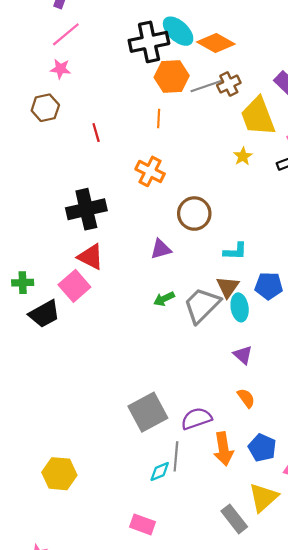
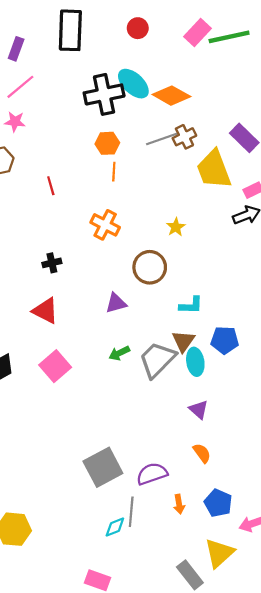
orange hexagon: (172, 76) -> (107, 143), moved, size x0.7
yellow star: (243, 156) -> (176, 227), moved
black cross: (86, 209) -> (52, 263), moved, size x0.5
pink square: (74, 286) -> (55, 366), moved
orange arrow: (223, 449) -> (179, 504), size x0.6

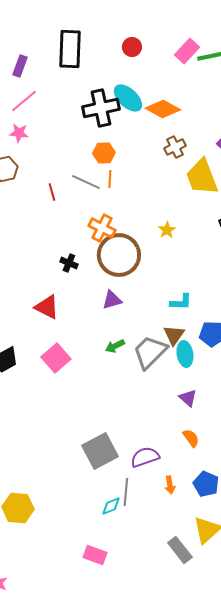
gray line: (162, 139) -> (86, 182), moved, turned 44
black cross: (52, 263) -> (69, 263), moved, turned 36
brown circle: (150, 267) -> (119, 255), moved, size x1.4

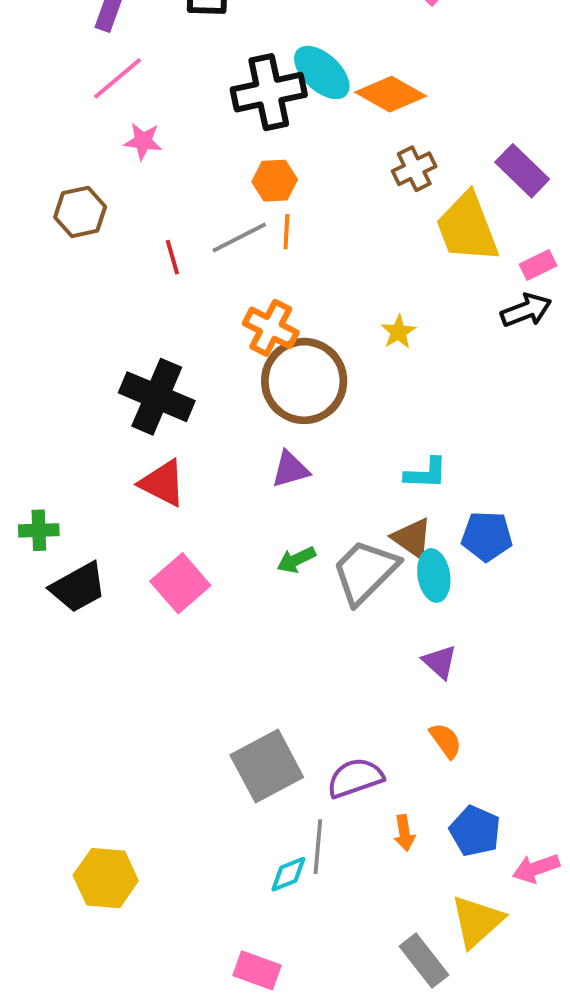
pink star: (19, 133) -> (143, 141), moved
gray line: (86, 182) -> (239, 238), turned -52
black cross: (69, 263) -> (157, 397), moved, size x2.0
brown triangle: (174, 335) -> (412, 538), turned -30

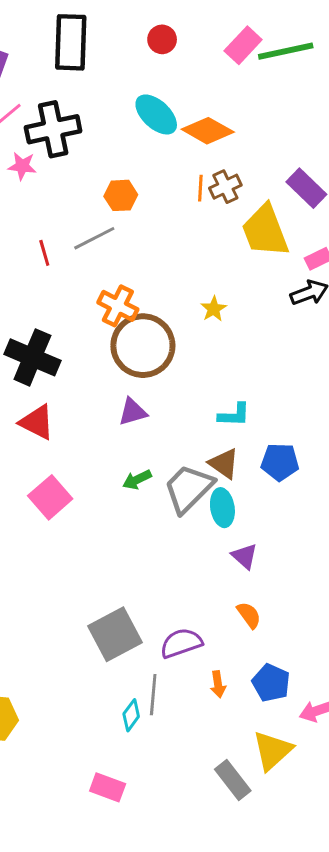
black cross: (269, 92) -> (53, 129), moved
orange line: (286, 232) -> (200, 188), moved
cyan ellipse: (434, 575) -> (222, 508), moved
cyan diamond: (288, 874) -> (131, 715), turned -32

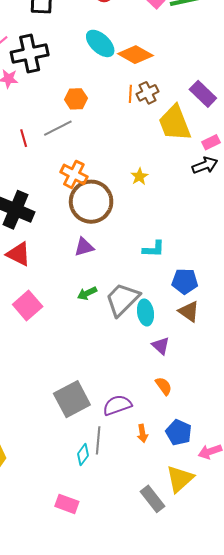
brown triangle: (224, 463) -> (189, 311), moved

